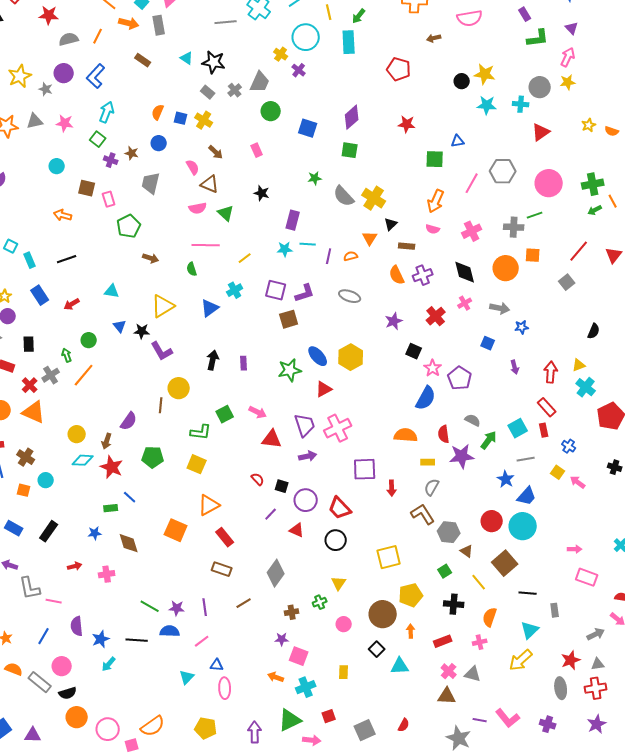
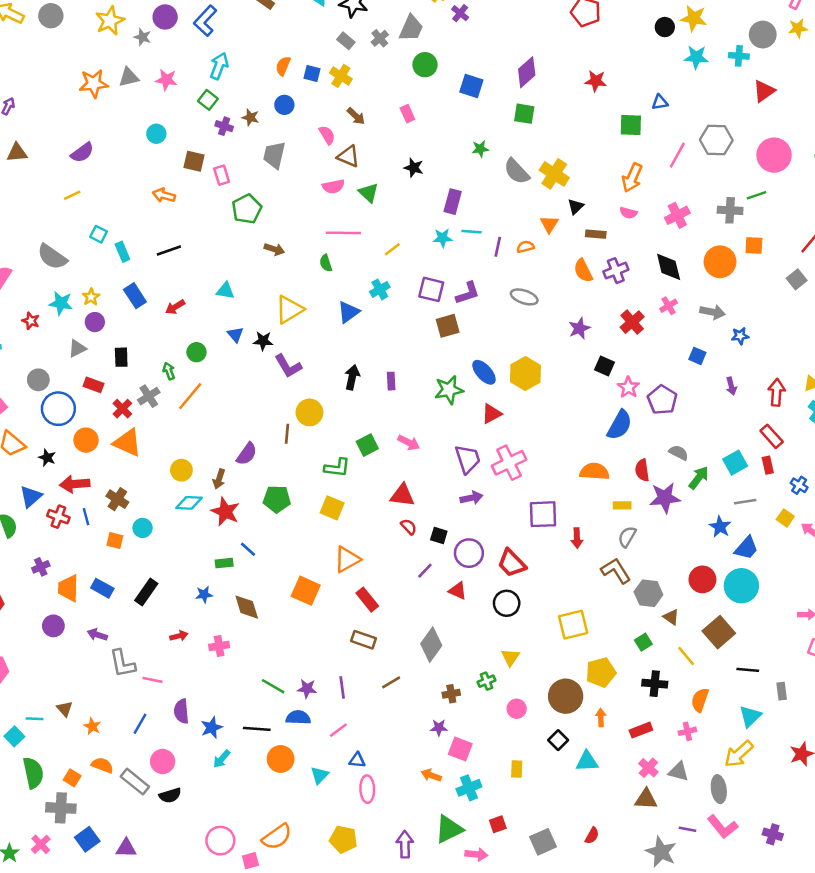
red triangle: (272, 439) -> (402, 495), moved
gray ellipse: (561, 688) -> (719, 789), moved
orange circle: (77, 717) -> (281, 759), moved

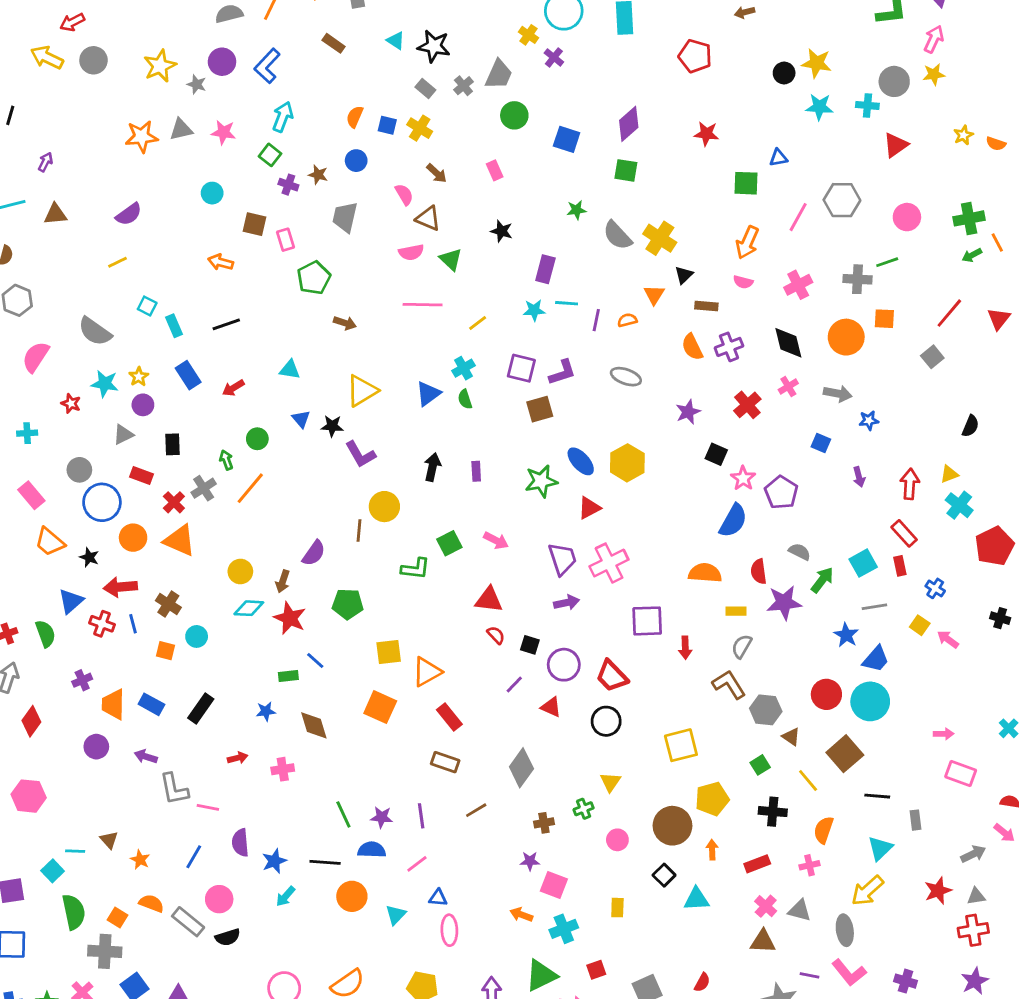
pink circle: (774, 155) -> (907, 217), size x0.7
green semicircle: (326, 263) -> (465, 399), moved
yellow square: (332, 508) -> (389, 652), moved, turned -30
green line: (273, 686) -> (343, 814), turned 35

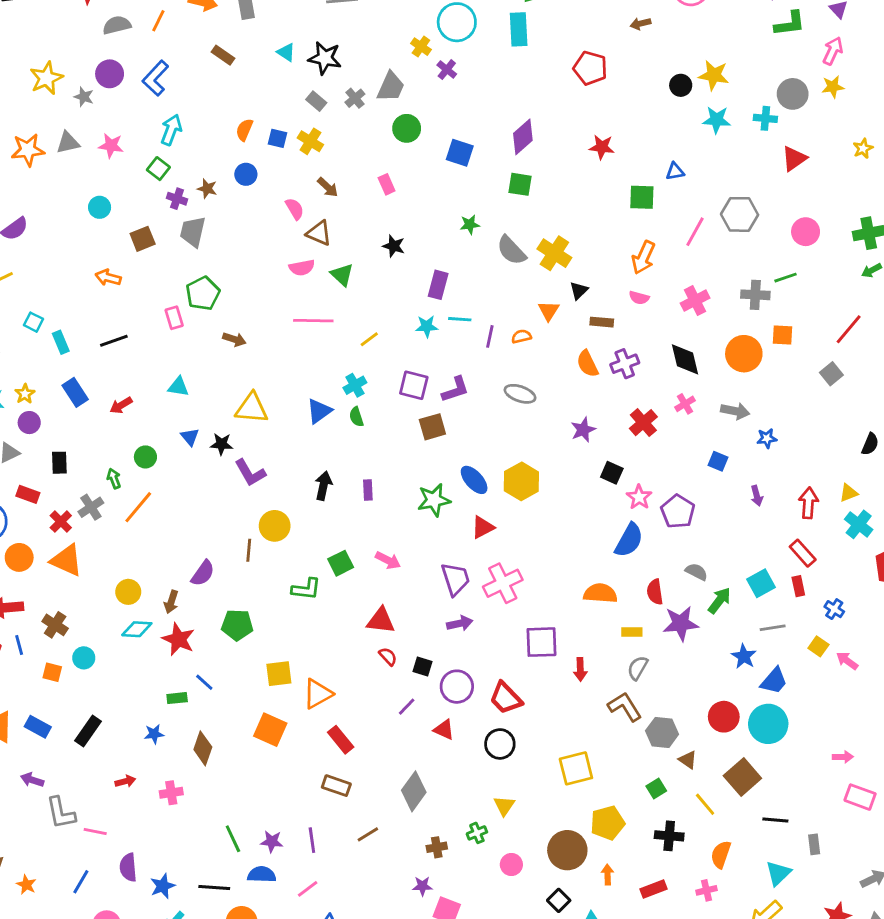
gray trapezoid: (345, 217) -> (193, 232), moved
brown square: (254, 224) -> (143, 239), turned -35
pink rectangle: (286, 240) -> (174, 318), moved
yellow triangle: (362, 391) -> (252, 408), turned 36
brown diamond: (314, 725) -> (203, 748), turned 36

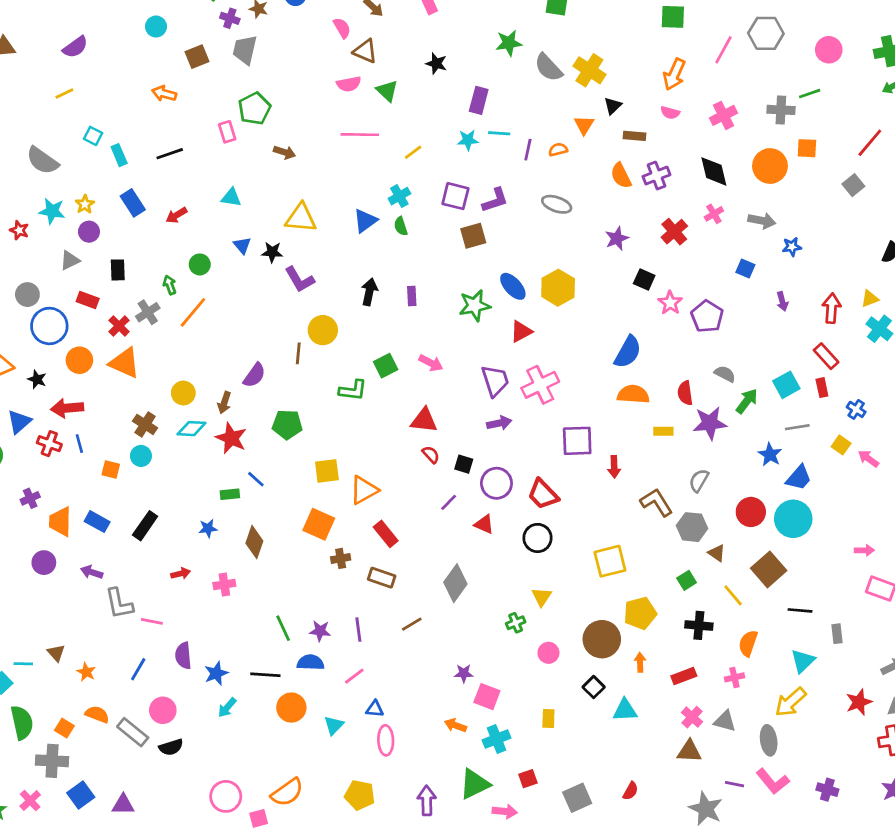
green star: (470, 225) -> (509, 43), size x1.4
blue semicircle: (629, 540) -> (628, 352), moved
brown cross: (55, 625) -> (145, 424), moved
gray semicircle: (638, 668) -> (699, 481), moved
brown cross: (437, 847) -> (341, 558), moved

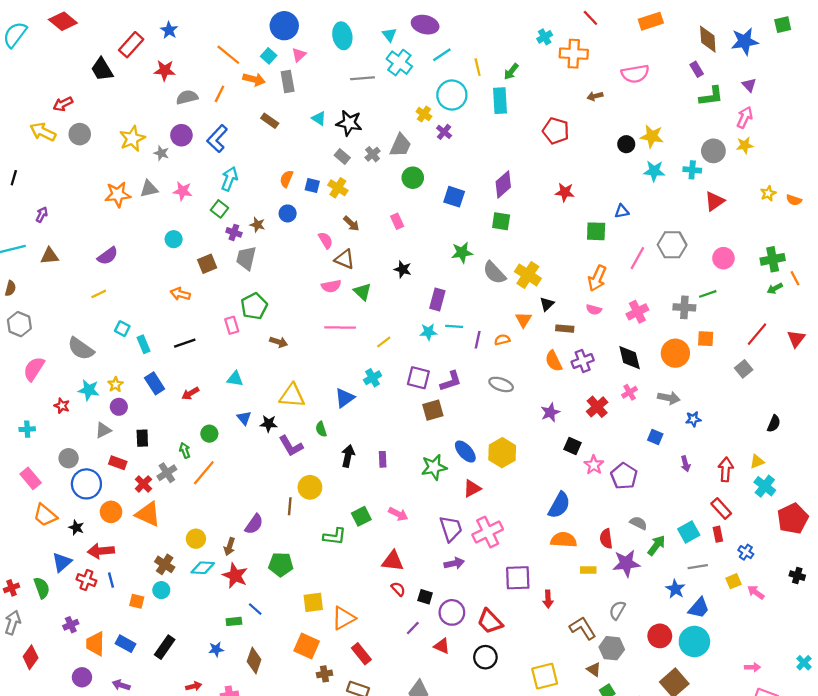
green semicircle: (401, 226) -> (321, 429), moved
yellow square: (841, 445) -> (734, 581), turned 32
brown triangle: (717, 553) -> (594, 669), moved

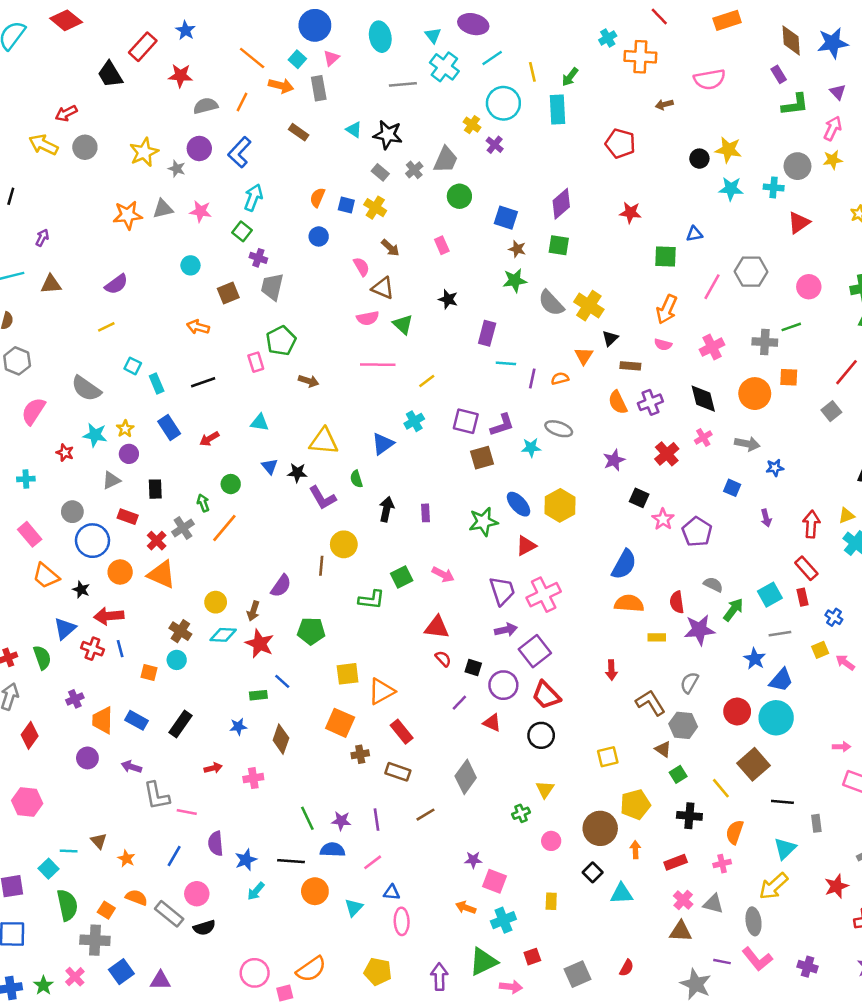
brown star: (257, 225) -> (517, 249), moved
cyan star: (428, 332) -> (531, 448), moved
purple square: (518, 578) -> (535, 651), moved, turned -36
yellow square: (545, 676) -> (608, 757), size x0.7

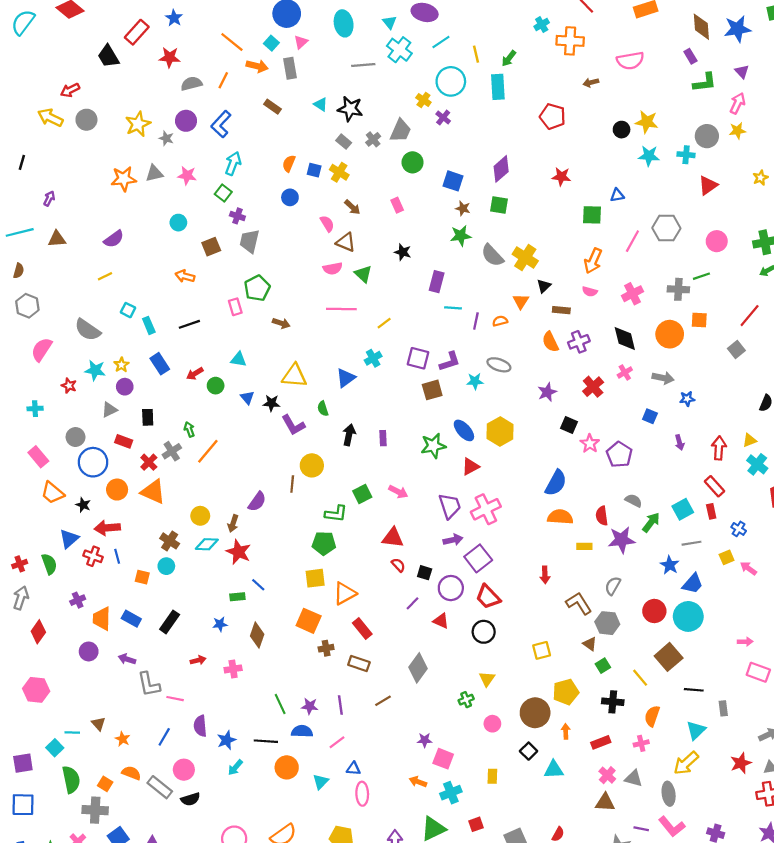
green circle: (231, 484) -> (216, 386), moved
green pentagon: (311, 631) -> (324, 543), moved

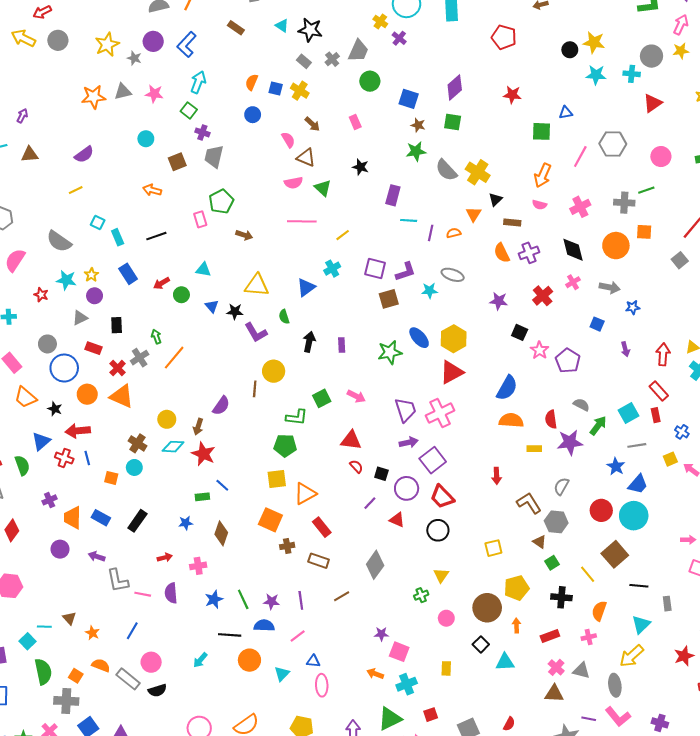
purple star: (547, 392) -> (499, 301), turned 30
red triangle: (471, 467) -> (452, 372), moved, size x1.4
purple semicircle: (200, 726) -> (171, 593), moved
blue star: (227, 740) -> (214, 599), moved

